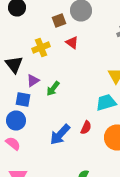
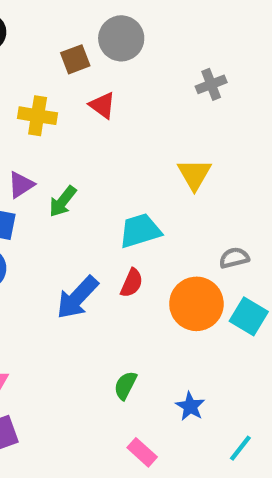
yellow cross: (41, 48) -> (38, 116), turned 30
cyan trapezoid: (106, 102) -> (140, 231), moved

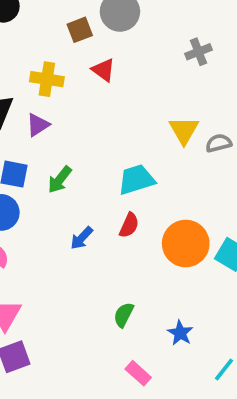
purple triangle: (21, 185) -> (38, 125), moved
green arrow: (63, 201) -> (60, 180), moved
gray semicircle: (234, 258) -> (219, 143), moved
blue arrow: (77, 298) -> (82, 238), size x0.6

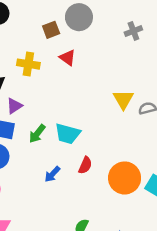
gray cross: (198, 52) -> (133, 31), moved
purple triangle: (38, 125) -> (14, 106), moved
cyan trapezoid: (136, 180) -> (68, 134), moved, turned -148

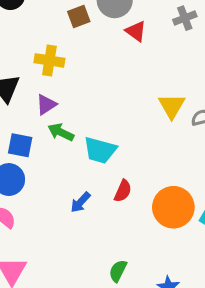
red triangle: (68, 58) -> (136, 31), moved
purple triangle: (14, 106) -> (46, 105), moved
green arrow: (37, 134) -> (61, 132), moved, turned 78

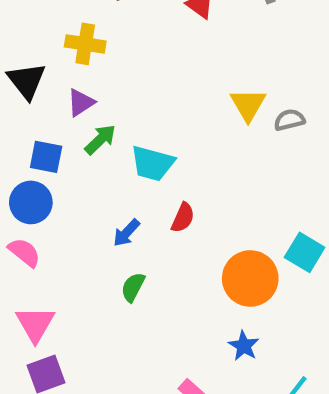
green arrow: (61, 132) -> (100, 139), turned 110
orange circle: (173, 207) -> (250, 278), moved
green semicircle: (118, 271) -> (133, 287), moved

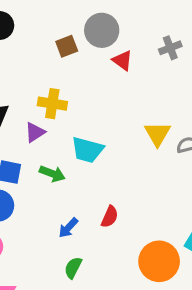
yellow cross: (85, 44) -> (52, 104), moved
green arrow: (100, 139) -> (52, 174), moved, turned 65
cyan trapezoid: (152, 163) -> (87, 150), moved

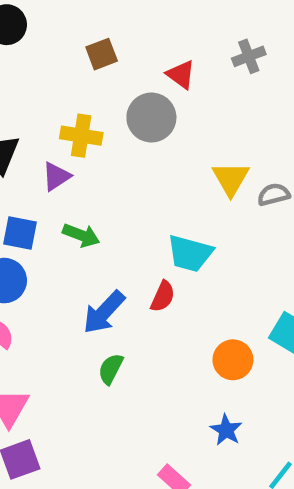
gray circle: (102, 30) -> (151, 118), moved
cyan trapezoid: (87, 150) -> (190, 253), moved
blue arrow: (68, 228) -> (104, 312), size x1.5
orange circle: (159, 261) -> (233, 360), size x0.7

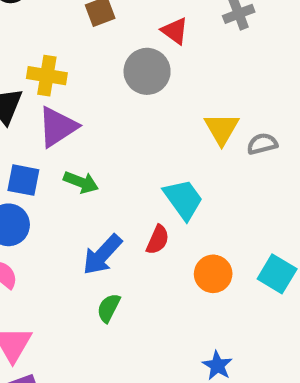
yellow cross: (81, 136) -> (47, 76), moved
purple triangle: (56, 176) -> (58, 127), size x1.5
cyan trapezoid: (190, 253) -> (183, 199), turned -141
orange circle: (233, 360) -> (213, 274), moved

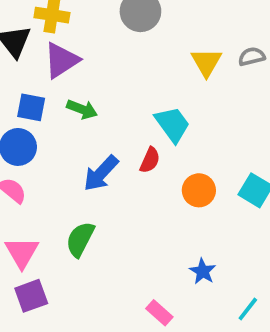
gray semicircle: (262, 144) -> (252, 57), moved
green semicircle: (109, 308) -> (80, 239), moved, size x1.4

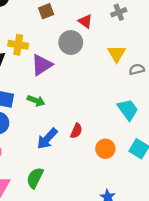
purple triangle: (61, 60) -> (42, 65), moved
yellow triangle: (206, 62) -> (117, 54), moved
cyan trapezoid: (172, 124) -> (128, 110), moved

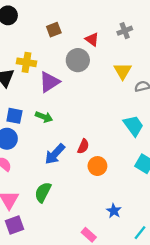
orange circle: (105, 149) -> (97, 166), moved

